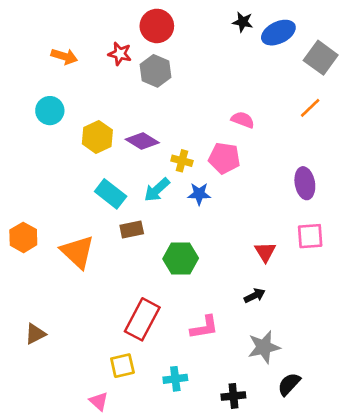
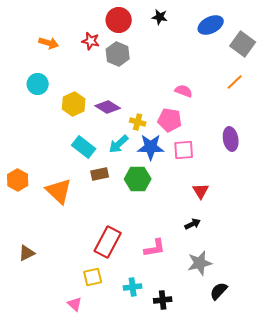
black star: (243, 22) -> (160, 17), moved
blue star: (199, 194) -> (151, 147), size x1.5
pink square: (310, 236) -> (184, 150), moved
green hexagon: (181, 259) -> (138, 179), moved
black cross: (233, 396) -> (163, 300), moved

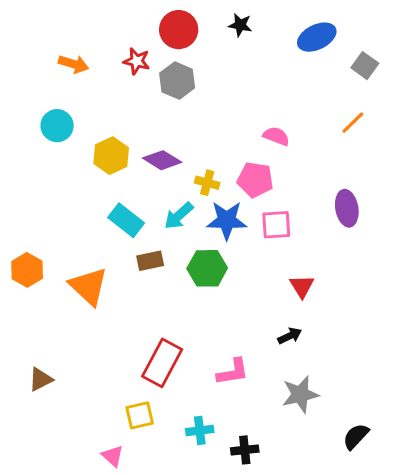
gray square: (243, 44) -> (365, 66), size x0.7
black semicircle: (219, 291) -> (356, 436), moved

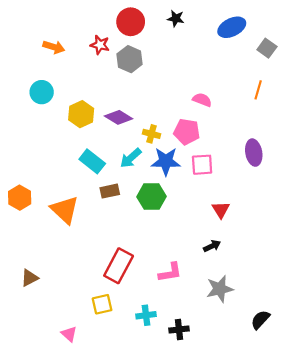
orange line: (353, 123) -> (258, 90), turned -30
pink triangle: (113, 456) -> (69, 334), moved

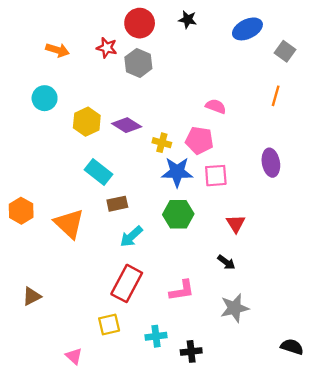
cyan arrow: (131, 158) -> (131, 237), moved
green hexagon: (152, 197) -> (178, 214), moved
black arrow: (212, 246) -> (226, 262), turned 63
black semicircle: (260, 320) -> (292, 347), moved, turned 65

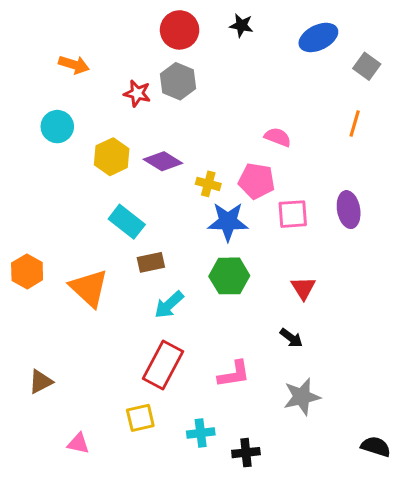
red star: (107, 48) -> (137, 93), moved
pink square: (216, 176) -> (293, 214), moved
pink triangle: (74, 356) -> (78, 444), moved, turned -30

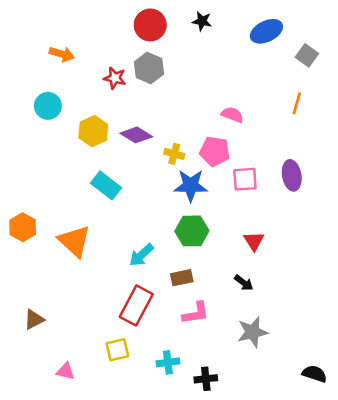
brown rectangle: (151, 262) -> (182, 278), moved

